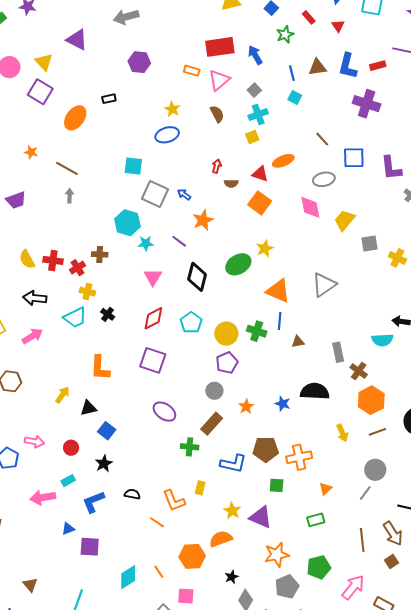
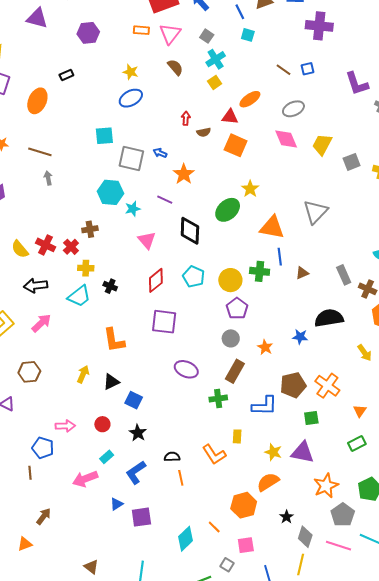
purple triangle: (77, 40) -> (37, 18), moved
blue square: (354, 158) -> (308, 69), moved, size x0.6
red cross: (53, 260) -> (46, 245), turned 30
orange cross: (299, 457) -> (327, 386), turned -30
orange line: (157, 522) -> (181, 478), moved, turned 56

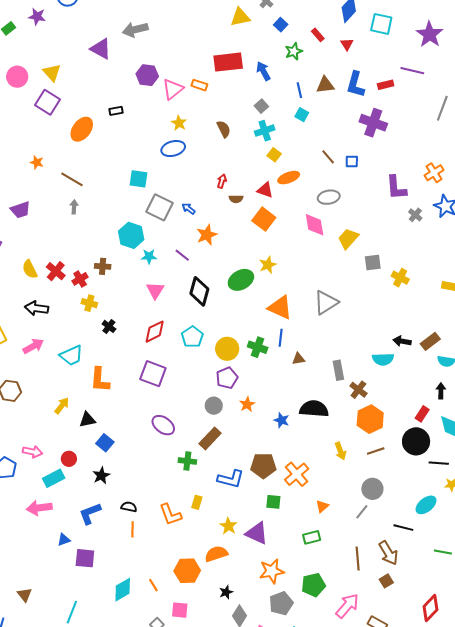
pink triangle: (170, 34) -> (173, 89), moved
yellow square: (215, 82) -> (274, 155), moved, turned -32
cyan trapezoid: (79, 296) -> (71, 355), moved
orange star: (265, 347) -> (247, 404), moved
cyan rectangle: (107, 457) -> (54, 478), moved, size x1.5

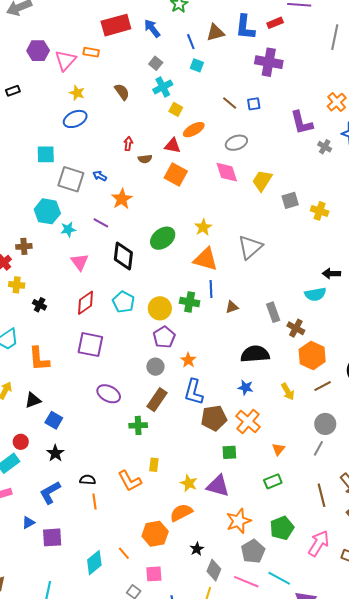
yellow star: (268, 265) -> (203, 227), moved
blue star: (282, 420) -> (246, 388), moved
blue L-shape: (231, 479) -> (194, 392), moved, turned 100

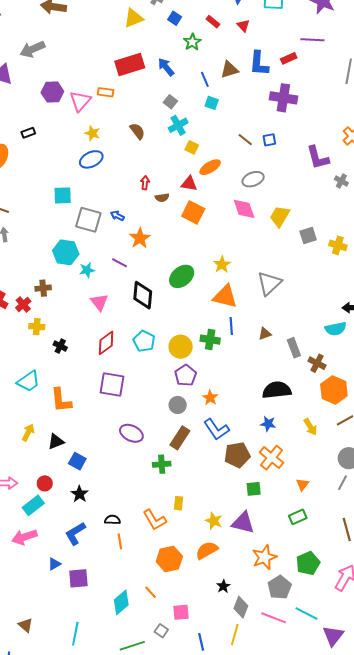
brown triangle: (232, 307) -> (265, 334), moved
blue L-shape: (194, 392) -> (216, 429), turned -48
orange hexagon: (155, 534) -> (169, 559), moved

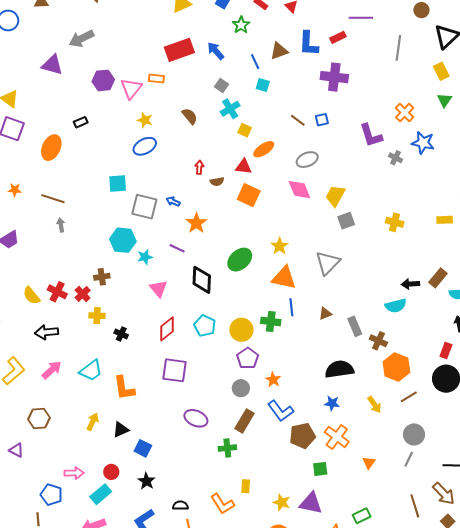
gray square: (308, 235) -> (346, 221), moved
green rectangle: (298, 517) -> (362, 516), moved

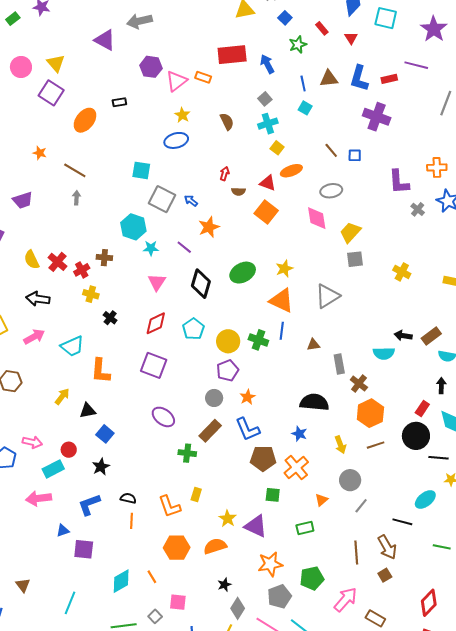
orange cross: (405, 113) -> (437, 167), turned 30
gray circle: (414, 434) -> (350, 480), moved
green rectangle: (362, 516) -> (305, 528), moved

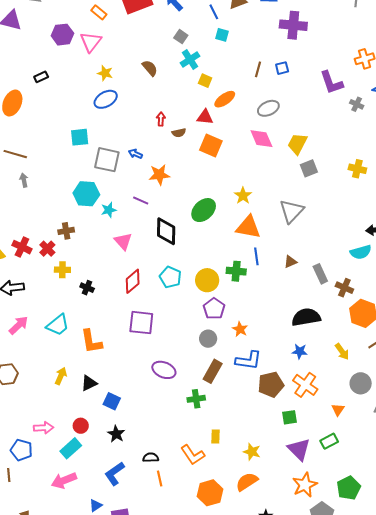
orange rectangle: (203, 77) -> (99, 12), moved, turned 35
brown line: (331, 150) -> (258, 69), turned 70
orange star: (209, 227) -> (159, 175), turned 30
blue L-shape: (248, 429) -> (248, 360), turned -44
purple triangle: (256, 526) -> (299, 449), moved, turned 35

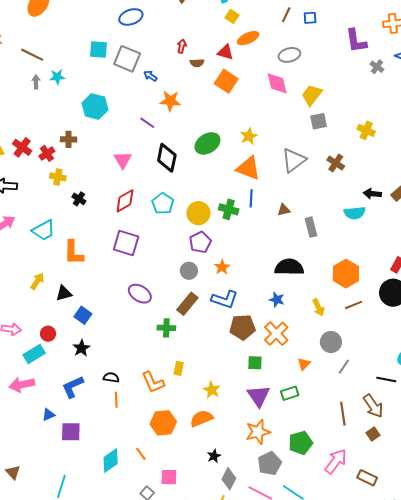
gray square: (107, 160) -> (127, 59), moved
cyan star: (109, 210) -> (57, 77), moved
brown cross: (344, 288) -> (336, 163), moved

